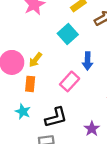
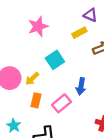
cyan square: (68, 34) -> (55, 60), moved
orange rectangle: (30, 84) -> (36, 100), moved

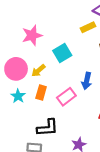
pink star: (38, 26) -> (32, 35), moved
cyan star: (14, 126) -> (18, 96), moved

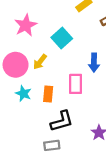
orange rectangle: (41, 92) -> (48, 94), moved
pink rectangle: (66, 97) -> (76, 84), turned -42

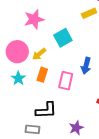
orange rectangle: (48, 94) -> (42, 75), moved

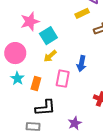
cyan square: (63, 38) -> (48, 36), moved
yellow arrow: (39, 54) -> (50, 56), moved
orange rectangle: (42, 75) -> (36, 84), moved

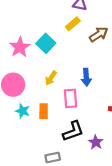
cyan square: (48, 36) -> (46, 43), moved
black L-shape: (45, 108) -> (73, 131), moved

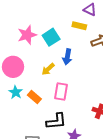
yellow rectangle: (73, 24) -> (79, 26), turned 40
blue arrow: (86, 77) -> (67, 57), moved
orange rectangle: (44, 111) -> (34, 97), turned -64

